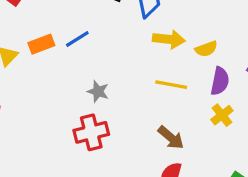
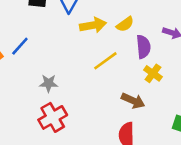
yellow line: (171, 85) -> (105, 61), turned -30
brown arrow: (171, 138) -> (133, 101), moved

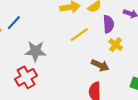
gray star: (49, 83) -> (35, 51), size x1.5
red cross: (53, 117) -> (26, 77), moved

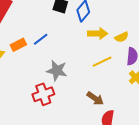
brown arrow: (100, 65) -> (95, 98), moved

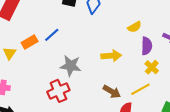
yellow arrow: (98, 34) -> (111, 56), moved
yellow line: (102, 62) -> (140, 89), moved

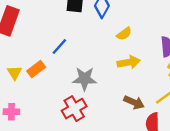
yellow semicircle: (134, 27) -> (124, 34), moved
orange rectangle: (30, 42) -> (36, 69), moved

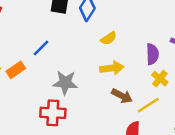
brown arrow: (134, 102) -> (122, 96), moved
red cross: (74, 109) -> (53, 113), turned 30

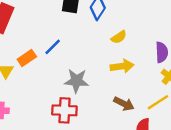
orange rectangle: (16, 70) -> (27, 58), moved
brown arrow: (122, 96) -> (124, 104), moved

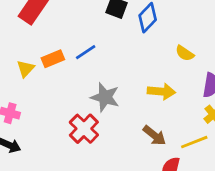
yellow semicircle: (119, 37) -> (185, 53), moved, turned 56
red cross: (64, 110) -> (84, 129), turned 30

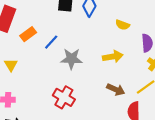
orange rectangle: (53, 59) -> (28, 34), moved
gray star: (105, 97) -> (71, 59), moved

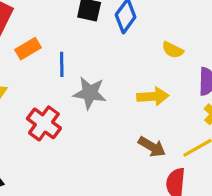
blue line: (51, 42) -> (62, 64), turned -49
red cross: (64, 97) -> (44, 123), moved

